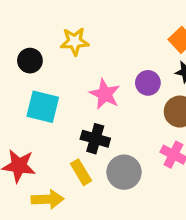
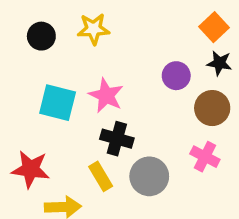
black circle: (30, 61) -> (41, 36), moved
pink star: (105, 94) -> (106, 95), moved

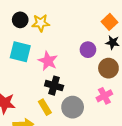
black circle: (41, 36) -> (20, 20), moved
cyan square: (58, 103) -> (20, 52), moved
pink cross: (205, 157) -> (104, 96), turned 35

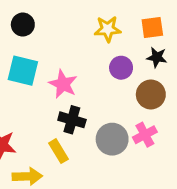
orange square: (110, 22) -> (152, 28), turned 35
yellow star: (41, 23) -> (108, 29), moved
gray circle: (73, 107) -> (112, 139), moved

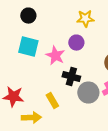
purple circle: (121, 68) -> (76, 43), moved
black cross: (72, 120) -> (71, 77), moved

